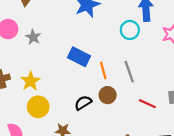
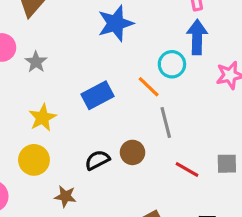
blue rectangle: (79, 57) -> (98, 95), turned -60
orange line: (103, 70) -> (149, 87), moved, turned -36
yellow star: (30, 81) -> (43, 118), moved

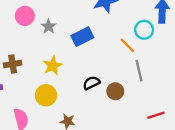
blue rectangle: (98, 95) -> (82, 37), moved
black semicircle: (97, 160) -> (91, 83), moved
red line: (187, 170) -> (156, 115), moved, turned -49

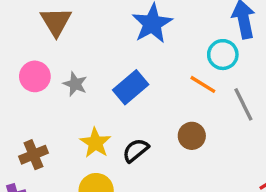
gray line: (139, 71) -> (243, 104), moved
black semicircle: (91, 83) -> (136, 150), moved
brown circle: (115, 91) -> (192, 136), moved

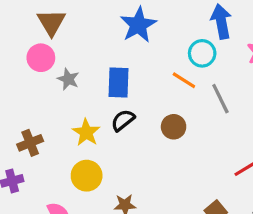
pink circle: (35, 76) -> (41, 58), moved
blue rectangle: (131, 87) -> (119, 82), turned -48
black semicircle: (136, 150) -> (123, 120), moved

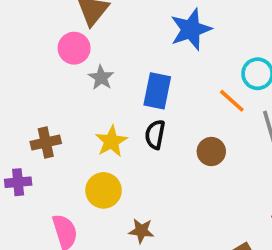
black semicircle: (123, 120) -> (155, 135), turned -50

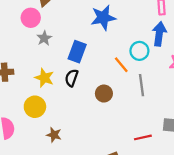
yellow star: (111, 141) -> (44, 78), turned -30

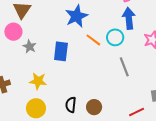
orange line: (121, 65) -> (93, 40), moved
black semicircle: (71, 78) -> (71, 105), moved
brown circle: (104, 94) -> (94, 107), moved

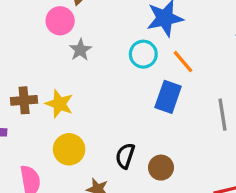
cyan circle: (115, 37) -> (143, 54), moved
blue rectangle: (61, 51) -> (168, 97), moved
yellow star: (38, 81) -> (59, 104), moved

